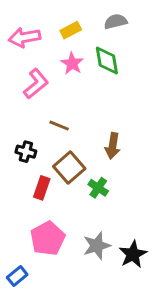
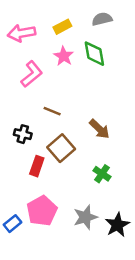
brown arrow: (113, 146) -> (99, 129), turned -55
green cross: (98, 188) -> (102, 174), moved
blue rectangle: (17, 276) -> (13, 224), moved

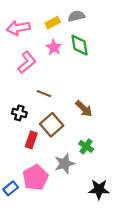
gray semicircle: (102, 19) -> (76, 16), moved
gray star: (85, 217) -> (65, 164), moved
black star: (117, 225) -> (99, 189), turned 30

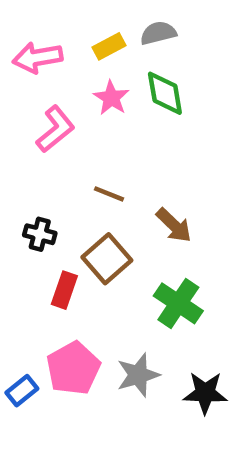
brown line: (44, 94) -> (109, 194), moved
green cross: (86, 146) -> (178, 303), size x1.5
gray star: (65, 164) -> (138, 375), moved

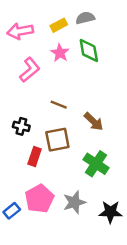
brown square: (107, 259) -> (57, 140), turned 30

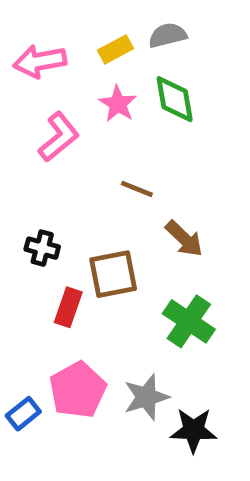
brown line: (59, 105) -> (137, 189), moved
black star: (110, 212) -> (194, 430), moved

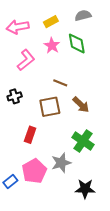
gray semicircle: (168, 35) -> (83, 15), moved
black cross: (42, 248) -> (15, 96), moved, turned -32
brown square: (113, 274) -> (50, 107), moved
gray star: (146, 397) -> (61, 163), moved

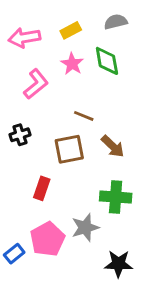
green cross: (83, 141) -> (116, 197), turned -30

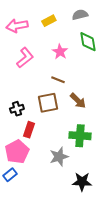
green diamond: (107, 61) -> (88, 42), moved
pink star: (72, 64) -> (60, 52), moved
black cross: (20, 135) -> (17, 109), moved
pink pentagon: (48, 239) -> (17, 152), moved

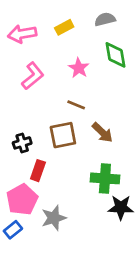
gray star: (59, 157) -> (54, 218), moved
black star: (82, 182) -> (121, 207), moved

